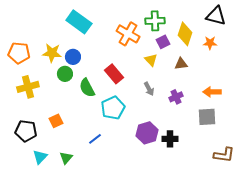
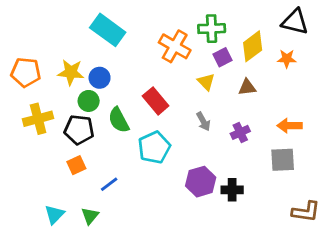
yellow diamond: (185, 34) -> (253, 46), turned 35
black pentagon: (26, 131) -> (79, 130), moved
blue line: (95, 139) -> (109, 184), moved

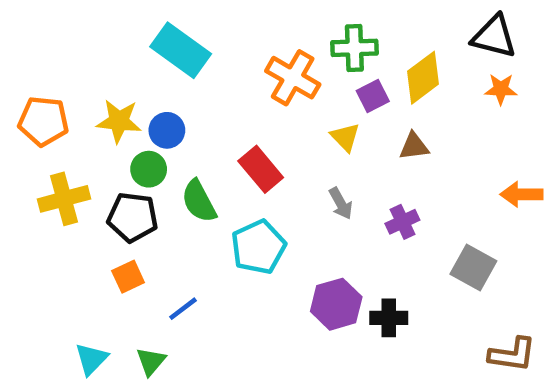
orange star: (287, 59) -> (501, 89), moved
orange arrow: (289, 126) -> (521, 194), moved
gray square: (283, 160) -> (473, 268), turned 32

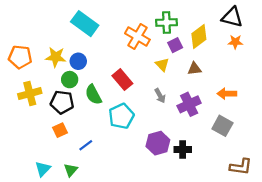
orange arrow: (521, 194) -> (227, 94), moved
purple cross: (402, 222) -> (189, 104), size x1.5

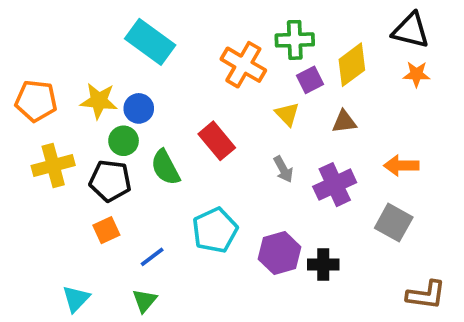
cyan pentagon: (121, 116) -> (215, 230), moved
green triangle: (71, 170) -> (144, 301), moved

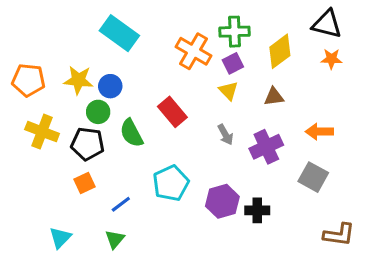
purple square: (310, 80) -> (233, 63), moved
yellow cross: (53, 166) -> (42, 132), turned 36

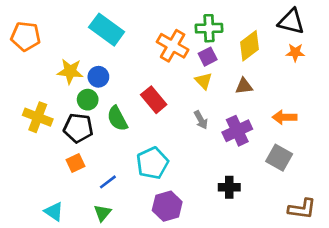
orange pentagon: (28, 80) -> (26, 36), moved
purple hexagon: (222, 201) -> (167, 206), moved
cyan triangle: (60, 238) -> (54, 212), turned -40

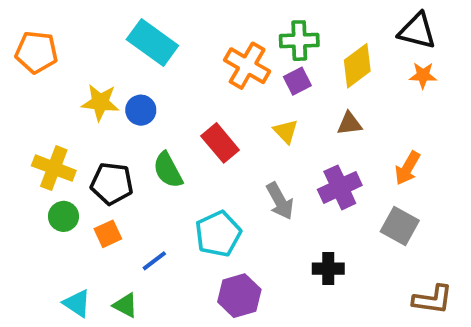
yellow triangle: (204, 81) -> (286, 131), moved
green circle: (88, 100) -> (63, 216), moved
orange arrow: (284, 117) -> (407, 168), turned -60
gray arrow: (201, 120) -> (280, 201), moved, size x1.4
green triangle: (102, 213) -> (125, 305), moved, turned -42

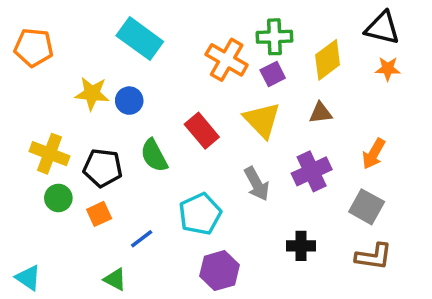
yellow triangle: (286, 131) -> (262, 120), size x1.6
brown L-shape: (433, 299) -> (374, 256), moved
cyan triangle: (77, 303) -> (28, 278), moved

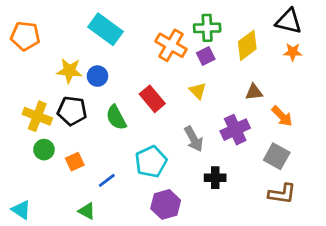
brown triangle: (320, 113) -> (254, 92), moved
yellow triangle: (262, 120) -> (198, 91), size x0.6
orange arrow: (374, 154) -> (282, 116), turned -75
black pentagon: (103, 168) -> (72, 111), moved
black cross: (301, 246) -> (215, 178), moved

